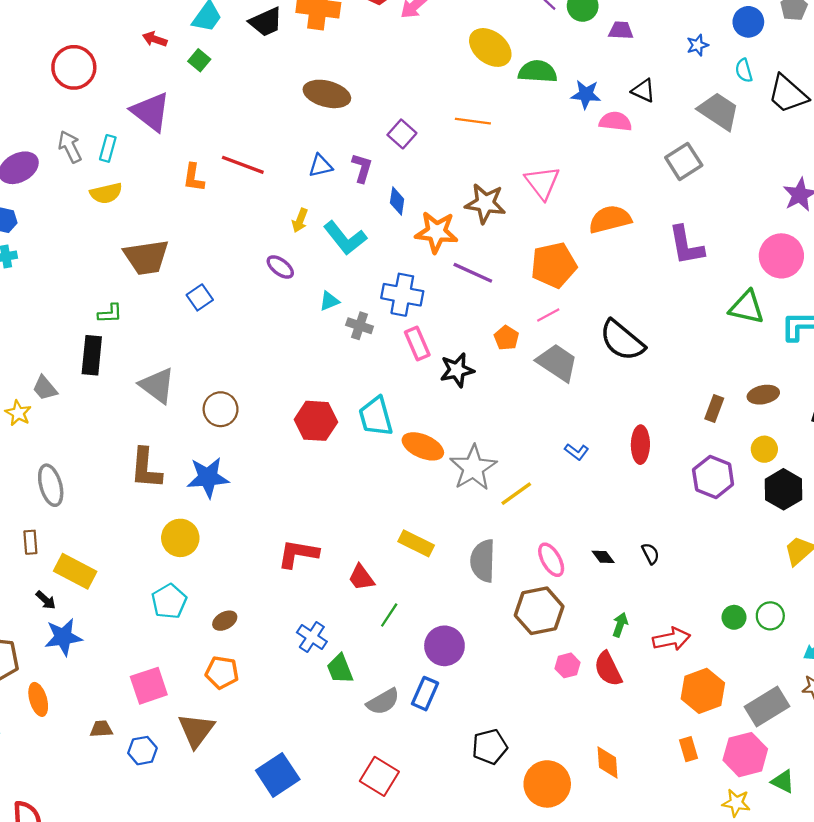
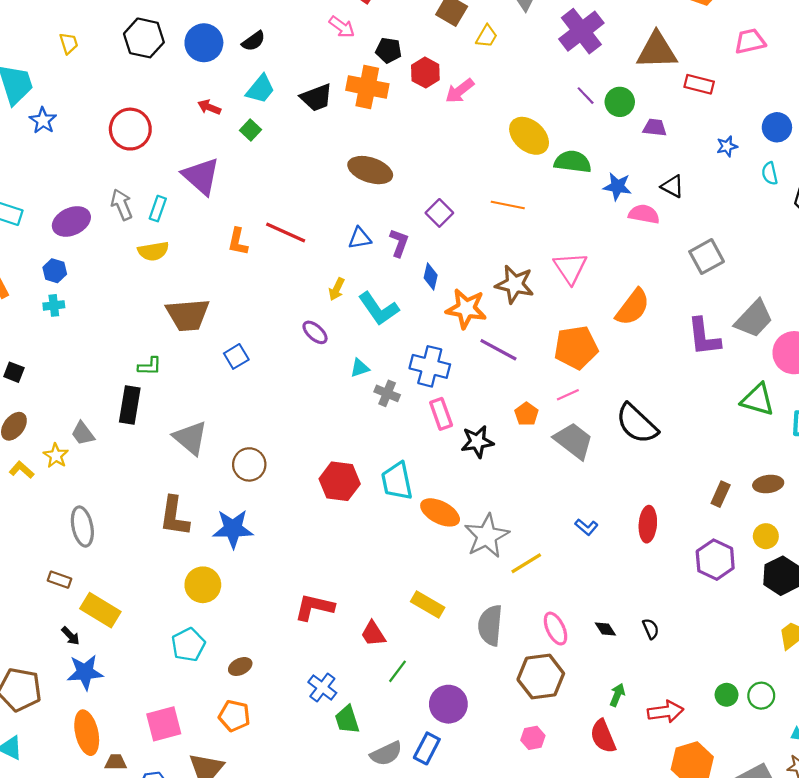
gray trapezoid: (719, 111) -> (754, 319), moved, turned 96
orange semicircle: (610, 219) -> (633, 307), turned 138
brown rectangle: (30, 542) -> (60, 580), turned -70
pink hexagon: (567, 665) -> (533, 738), moved
orange ellipse: (38, 699) -> (87, 733), moved, size x1.4

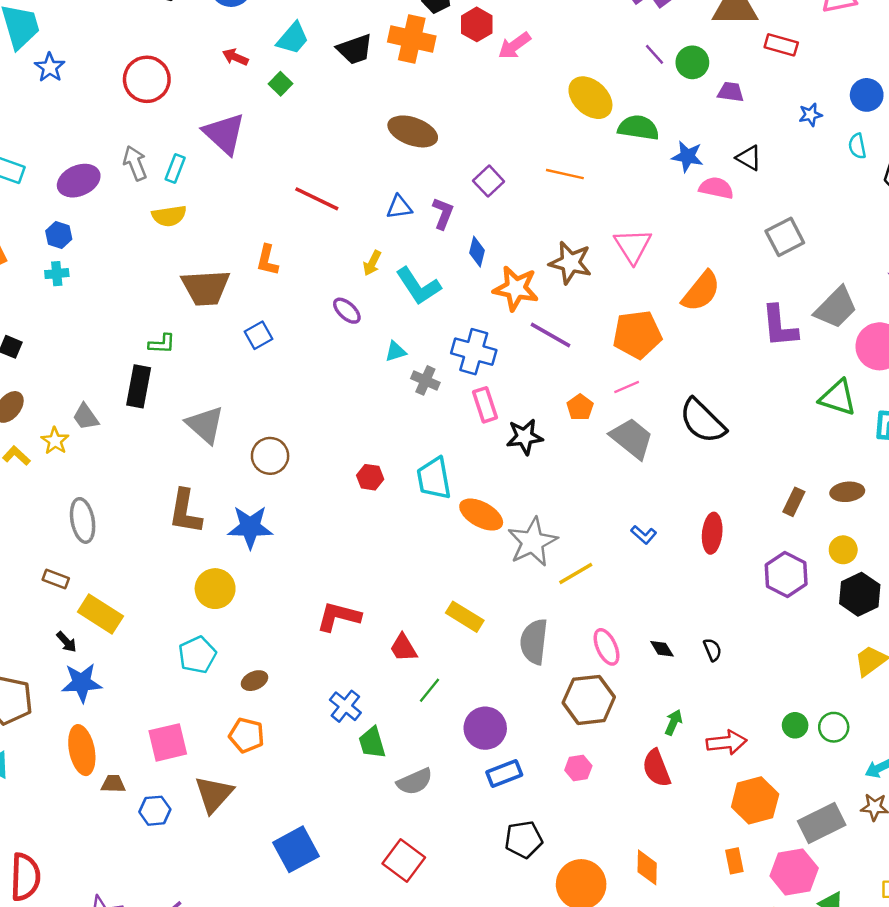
orange L-shape: (238, 242) -> (267, 260), moved
red hexagon: (340, 481) -> (370, 477), size x0.6
blue rectangle: (427, 748) -> (504, 774), moved, turned 40

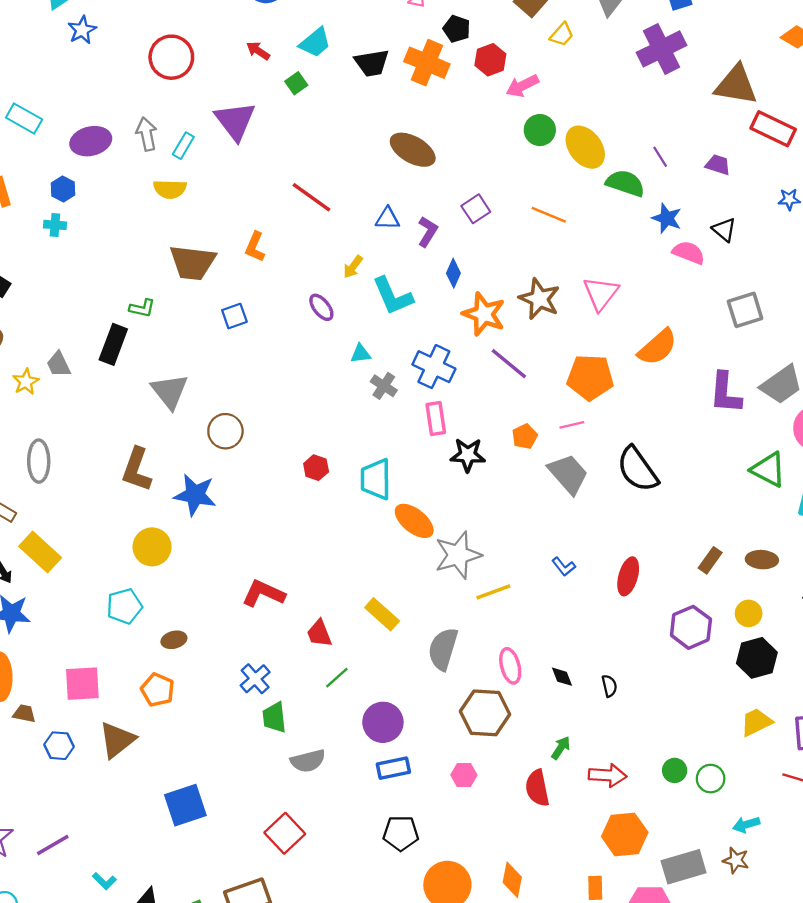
red rectangle: (781, 45) -> (773, 129), size x1.4
purple line: (654, 54) -> (660, 157), moved
green circle: (692, 62) -> (540, 130), moved

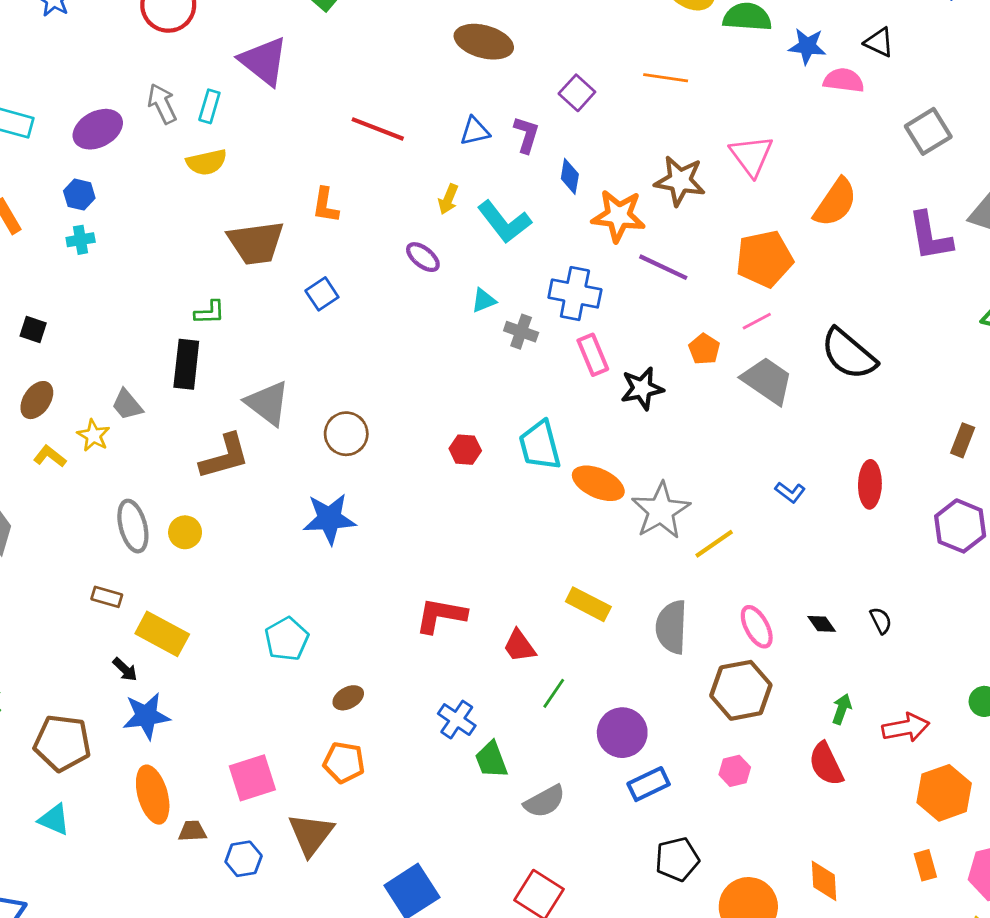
brown L-shape: (137, 470) -> (225, 457), moved, turned -111
yellow circle: (152, 547) -> (185, 532), moved, size x0.7
cyan pentagon: (124, 606) -> (287, 639), moved

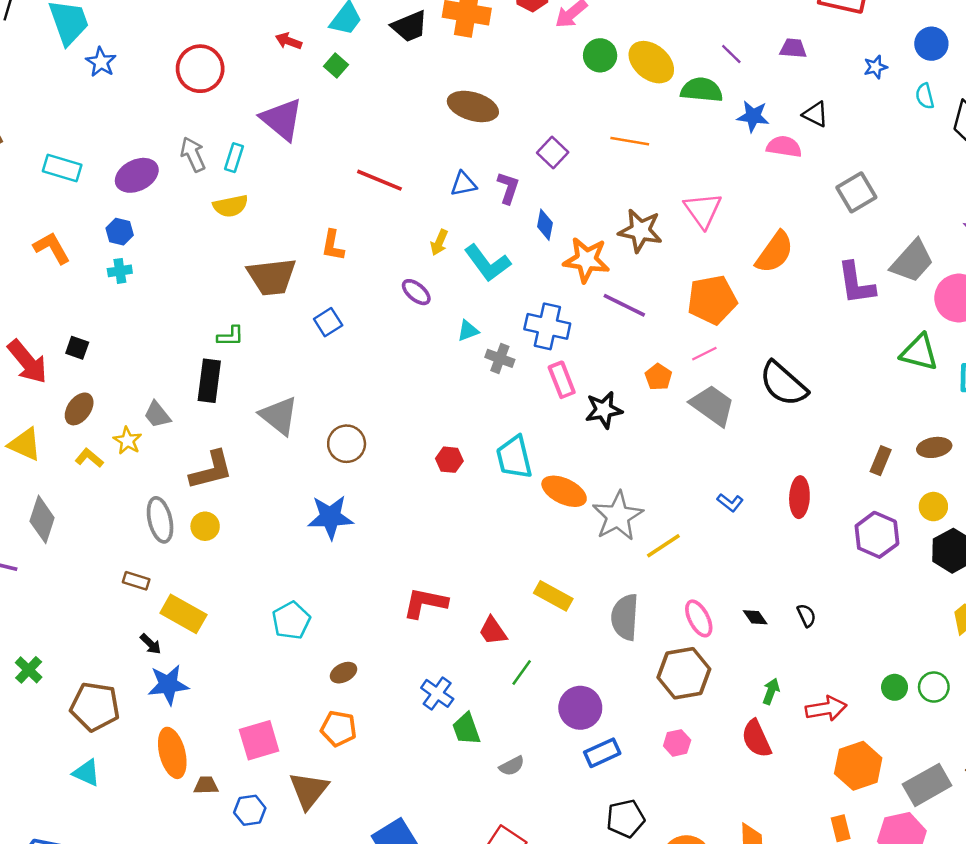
brown L-shape: (225, 457) -> (211, 470), moved
gray semicircle: (545, 801) -> (512, 766), size x0.7

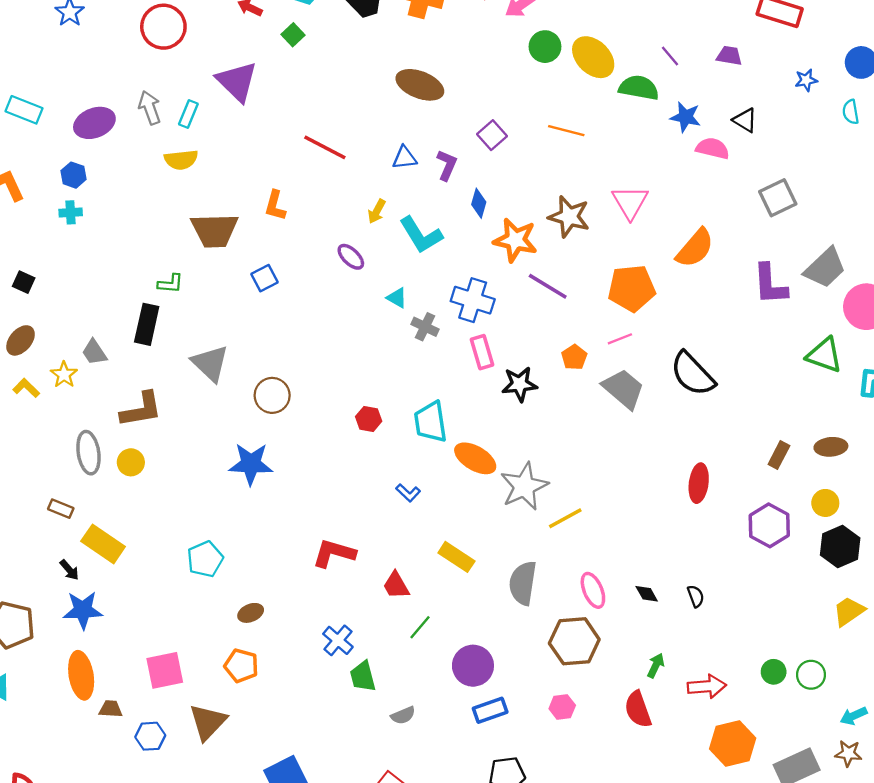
cyan triangle: (468, 331) -> (397, 298), turned 45
blue L-shape: (730, 503) -> (408, 493), moved

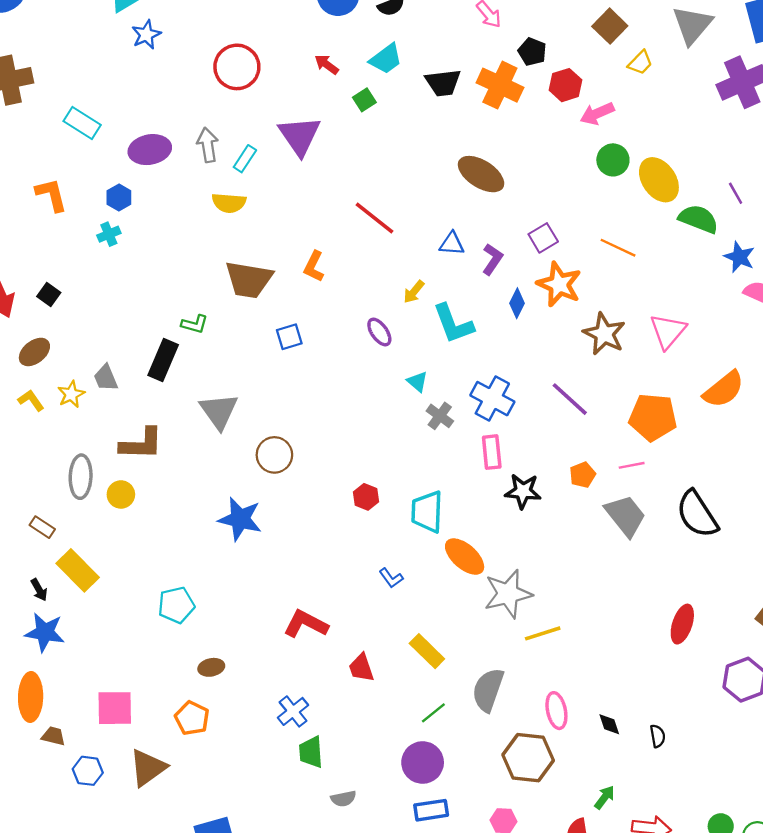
cyan cross: (71, 212) -> (109, 234), turned -30
orange star: (515, 240) -> (559, 284), moved
green line: (420, 627) -> (433, 713), moved

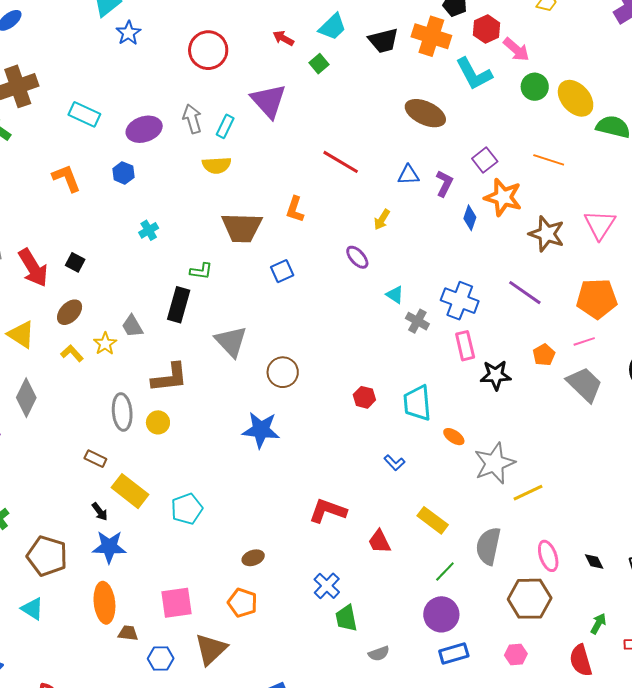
pink arrow: (597, 114) -> (516, 49), turned -108
cyan cross: (109, 234) -> (149, 230), moved
cyan L-shape: (453, 324) -> (474, 74), moved
orange ellipse: (465, 557) -> (454, 437), size x0.6
cyan pentagon: (176, 605) -> (187, 509), moved

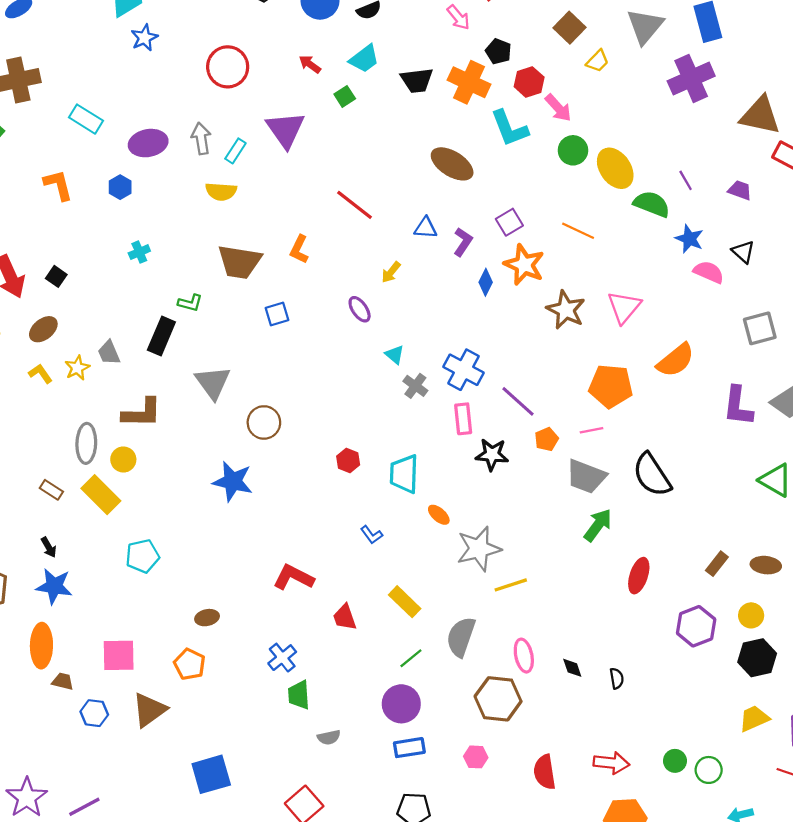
purple line: (525, 293) -> (518, 401), moved
gray trapezoid: (585, 384) -> (586, 476), turned 150
yellow rectangle: (130, 491) -> (101, 495), moved
green arrow: (598, 624) -> (598, 525), moved, size x1.5

